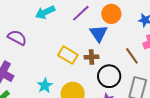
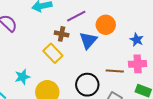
brown line: (132, 56) -> (115, 71), turned -66
brown cross: (92, 57) -> (62, 34), moved

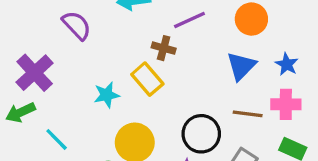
orange circle: (106, 25) -> (251, 19), moved
blue triangle: (88, 40) -> (241, 66), moved
cyan star: (22, 77) -> (107, 95), moved

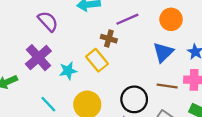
purple cross: (35, 73) -> (38, 58), moved
cyan line: (57, 139) -> (48, 104), moved

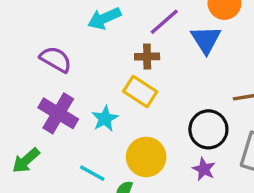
blue triangle: (163, 52) -> (206, 40), moved

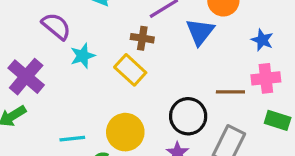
purple cross: (58, 113) -> (26, 77), moved
cyan star: (105, 119) -> (83, 56), moved
cyan line: (92, 173) -> (72, 139), turned -45

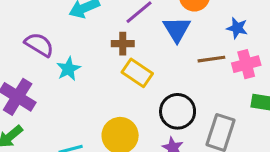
yellow rectangle: (130, 70) -> (137, 73), moved
brown line: (230, 92) -> (211, 59), moved

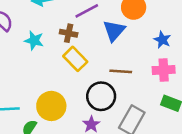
brown line: (211, 59) -> (121, 71), moved
cyan star: (68, 69) -> (34, 40), moved, turned 30

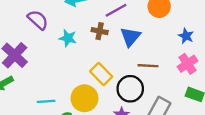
blue triangle: (114, 31) -> (130, 37), moved
yellow rectangle: (75, 59) -> (101, 74), moved
pink cross: (164, 70) -> (188, 64), turned -30

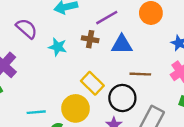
blue triangle: (130, 37) -> (122, 45), turned 50

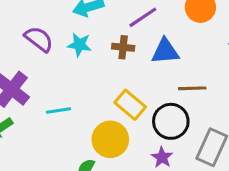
cyan star: (58, 47) -> (79, 45), moved
cyan line: (36, 112) -> (59, 110), moved

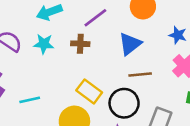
blue triangle: (165, 51) -> (130, 44), moved, turned -30

